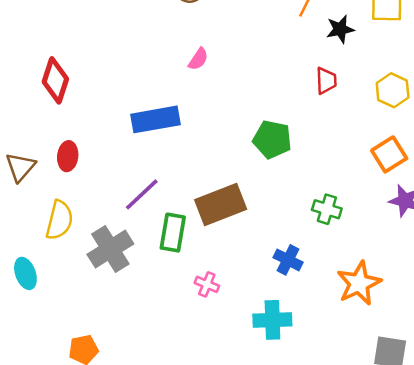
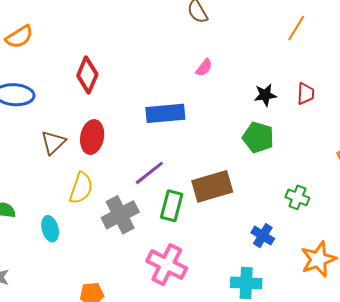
black star: (340, 29) -> (265, 95), moved
red ellipse: (68, 156) -> (92, 137), size x1.4
pink cross: (207, 284) -> (167, 265), moved, size x2.0

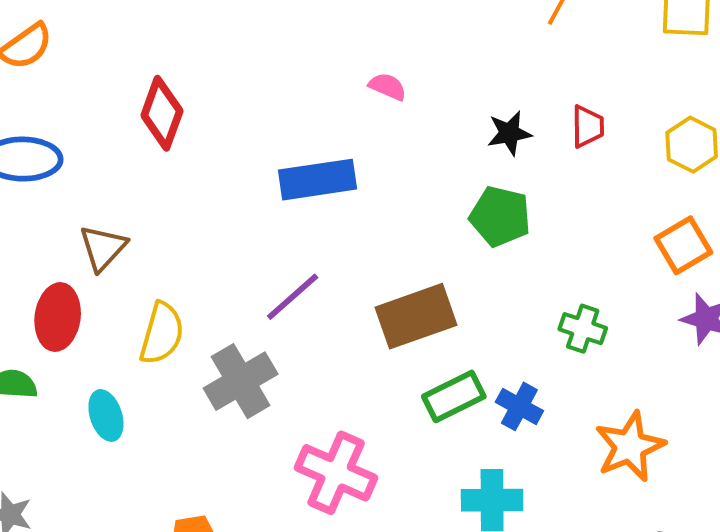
pink semicircle: (204, 68) -> (388, 87), turned -102
red ellipse: (92, 137) -> (58, 317), moved
green rectangle: (172, 206) -> (454, 396), moved, turned 52

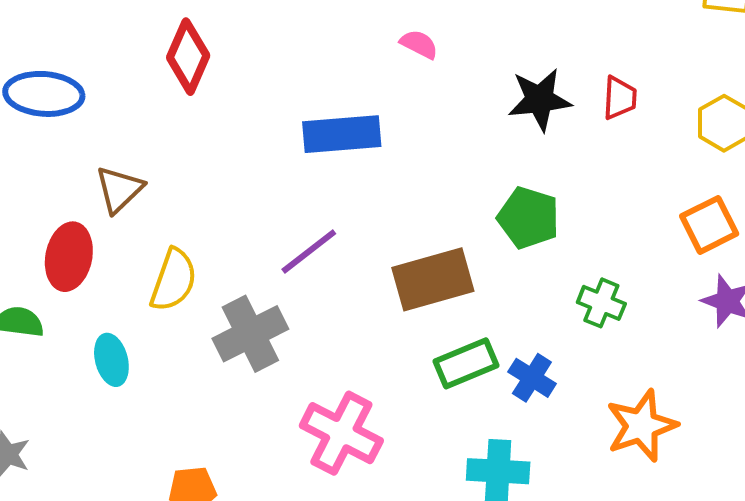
black star: (509, 133) -> (540, 100), size x1.4
green pentagon: (500, 216) -> (528, 218), moved

